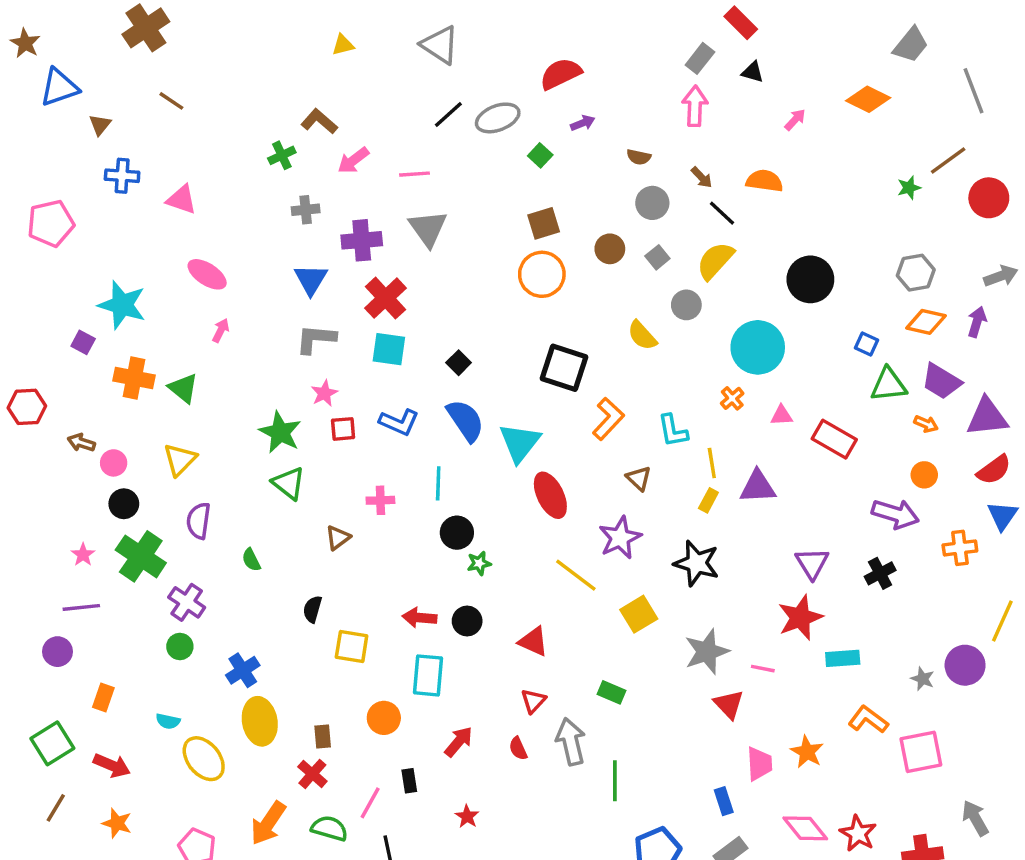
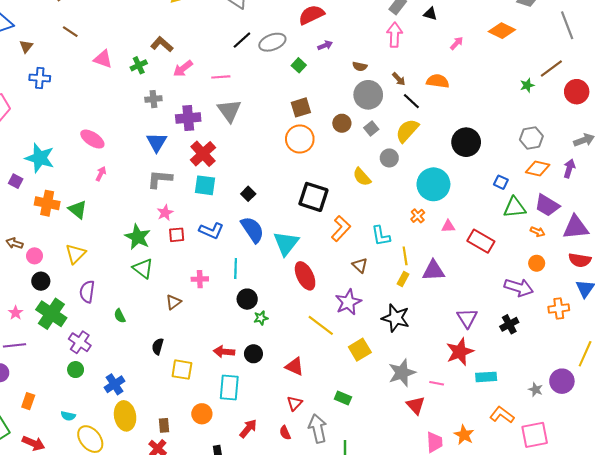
pink triangle: (182, 200) -> (103, 59), moved
gray circle: (652, 203) -> (368, 95), size x1.4
red semicircle: (994, 470) -> (580, 260), turned 45

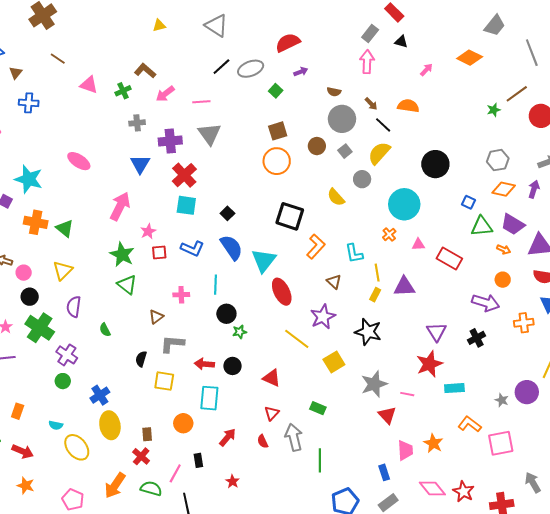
pink arrow: (101, 174) -> (120, 206), moved, size x2.0
gray L-shape: (160, 179) -> (172, 344), moved

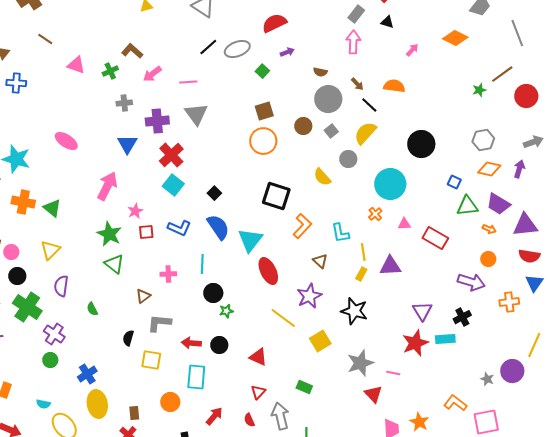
cyan square: (186, 205) -> (173, 185), turned 30
cyan rectangle: (454, 388) -> (445, 339), moved

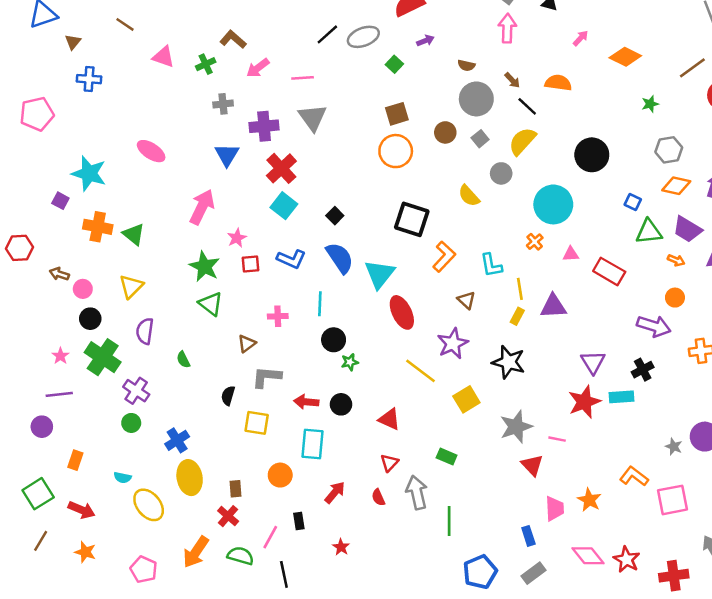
orange diamond: (455, 38) -> (625, 57), moved
green star: (479, 90) -> (650, 104), moved

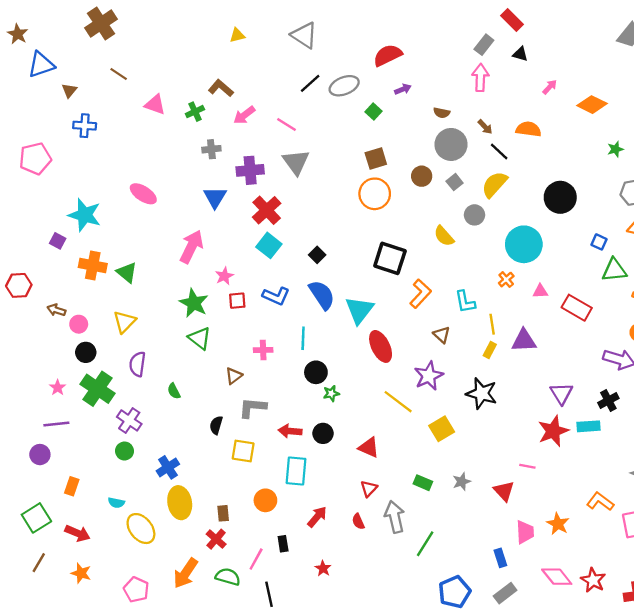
pink line: (303, 78) -> (287, 124), turned 36
gray star: (516, 427) -> (462, 482), moved, size x0.6
green line: (449, 521) -> (425, 544), turned 32

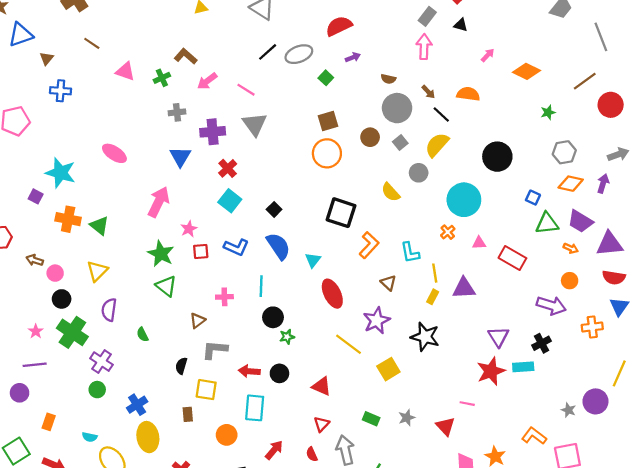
red cross: (267, 210) -> (228, 168), size x0.7
cyan triangle: (359, 310) -> (313, 260), size x0.6
brown rectangle: (223, 513) -> (188, 414), moved

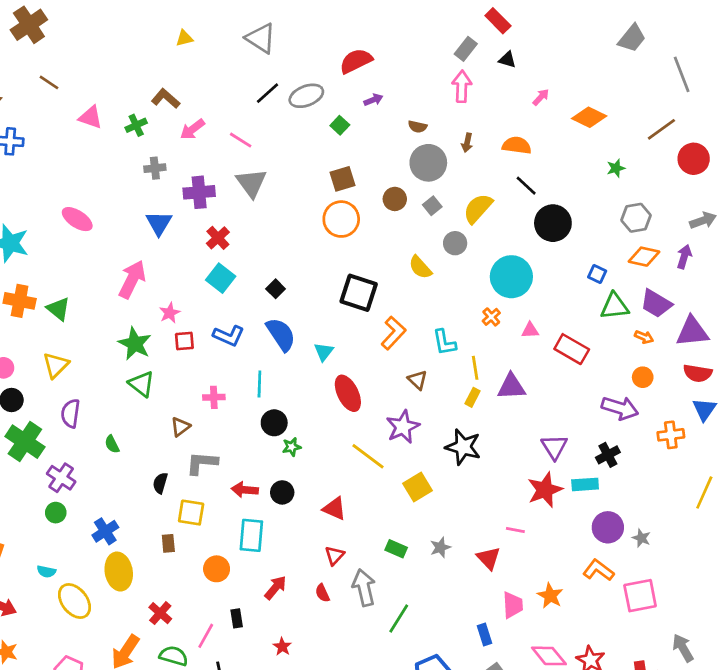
brown arrow: (428, 92) -> (467, 143), turned 56
black line: (441, 115) -> (526, 186), moved
purple circle: (595, 401) -> (608, 527), moved

